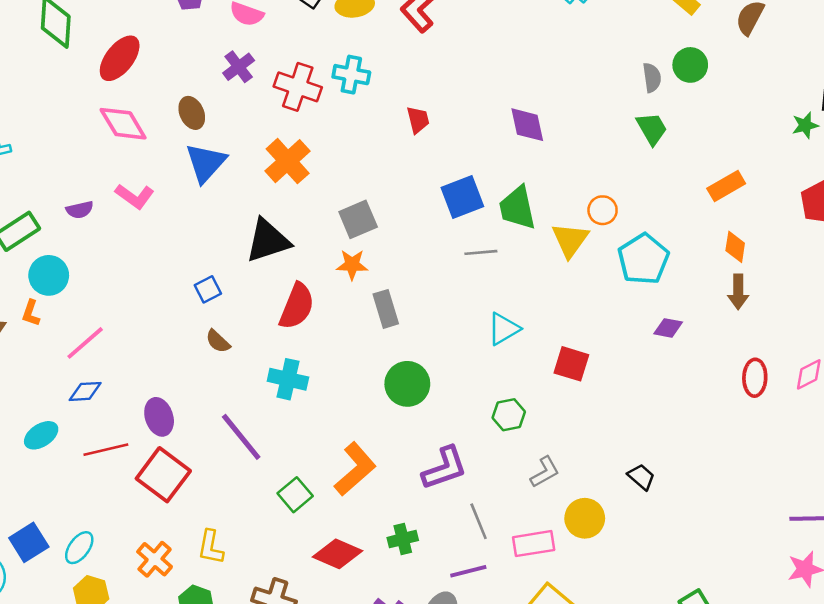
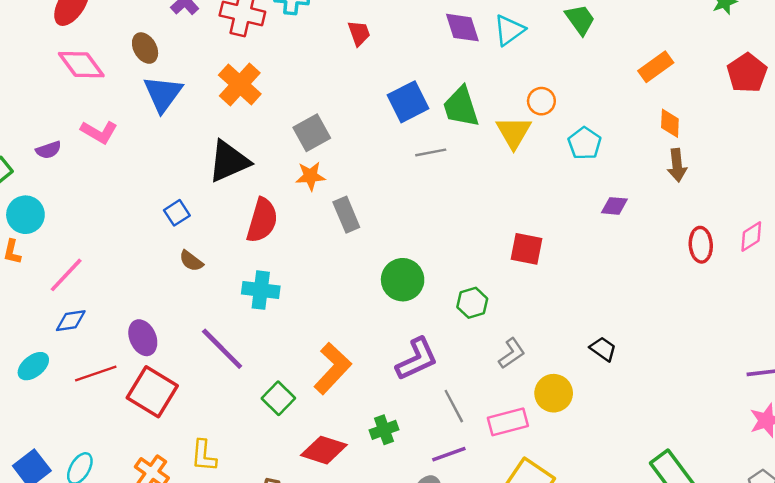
cyan pentagon: (643, 259) -> (585, 143), size x0.7
cyan triangle: (504, 329) -> (509, 30), moved
green circle: (407, 384) -> (403, 280), moved

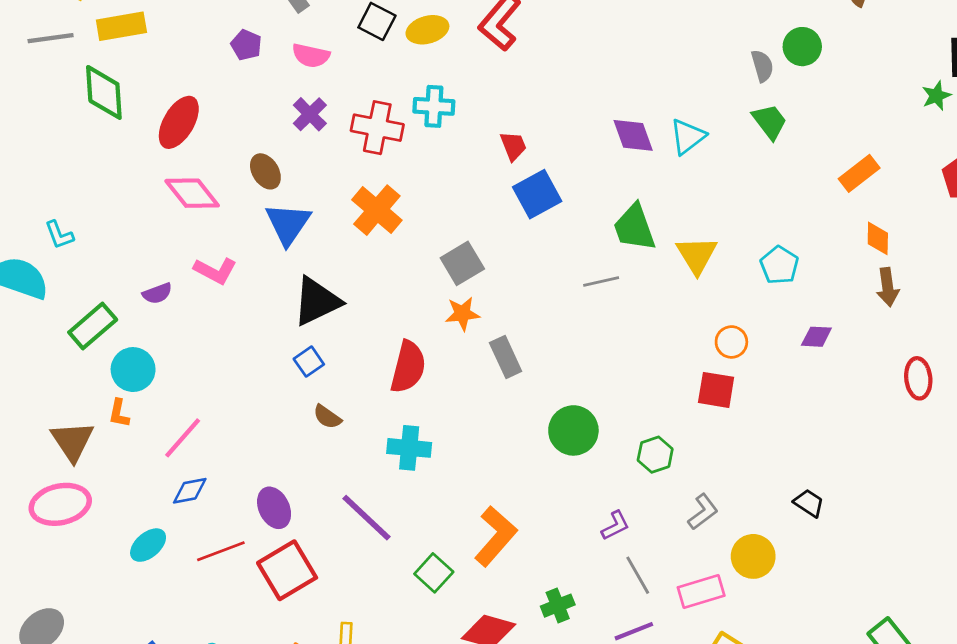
orange circle: (541, 101) -> (731, 342), moved
blue square: (408, 102) -> (537, 194), moved
black triangle: (229, 161) -> (317, 301), moved
purple L-shape: (417, 359) -> (615, 526), moved, size x0.6
red square: (152, 392) -> (287, 570), turned 30

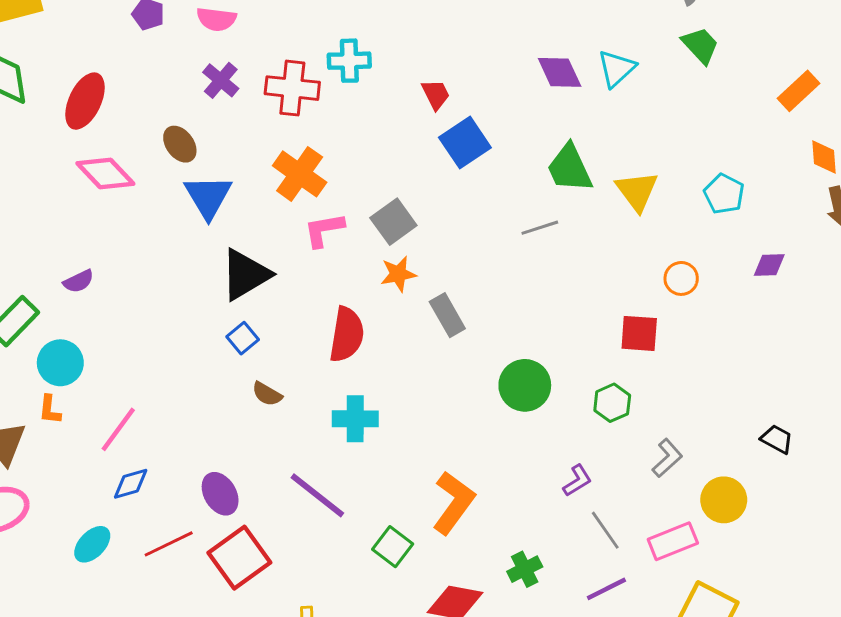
pink L-shape: (215, 271) -> (324, 230), moved, turned 147
red square: (716, 390) -> (639, 333), moved

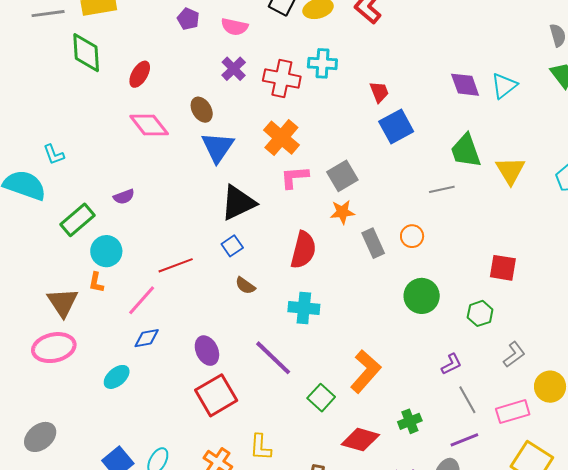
red ellipse: (85, 101) -> (140, 74), size x0.7
orange circle: (681, 278) -> (412, 236), moved
red line: (169, 544) -> (176, 265), moved

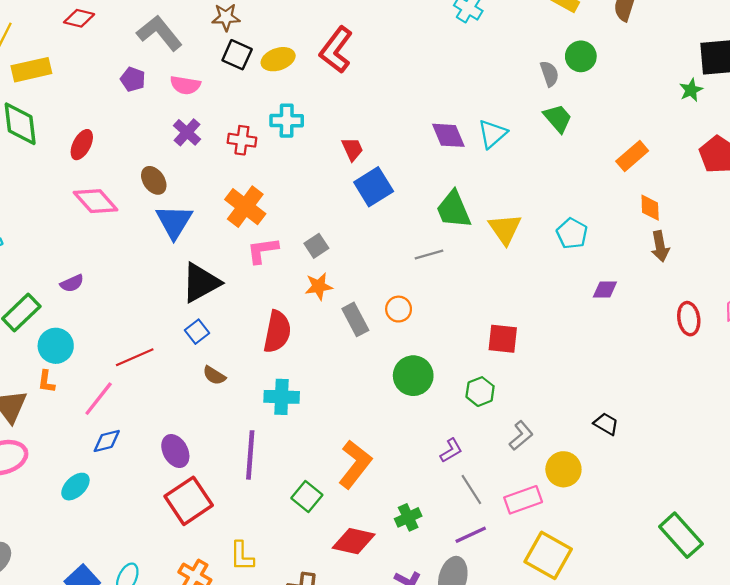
red cross: (282, 79) -> (242, 140), size x0.7
gray square: (342, 176) -> (316, 246), size x0.7
purple line: (273, 358) -> (250, 455), turned 54

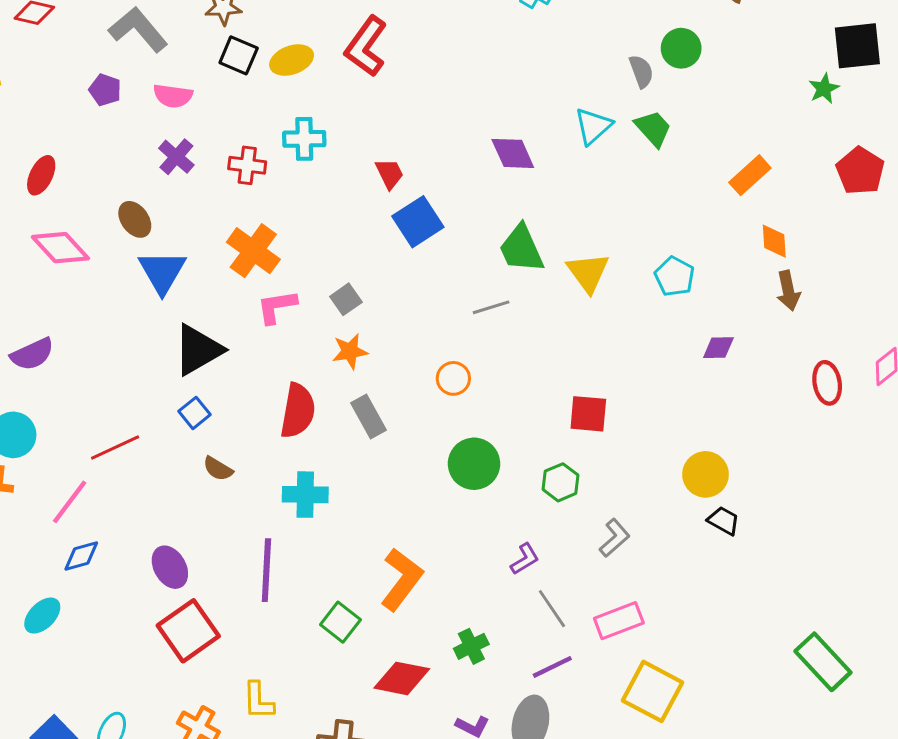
cyan triangle: (492, 134) -> (593, 126), moved
purple semicircle: (72, 283) -> (32, 354), size x1.4
gray rectangle: (355, 319) -> (368, 416), moved
yellow circle: (563, 469) -> (706, 474), moved

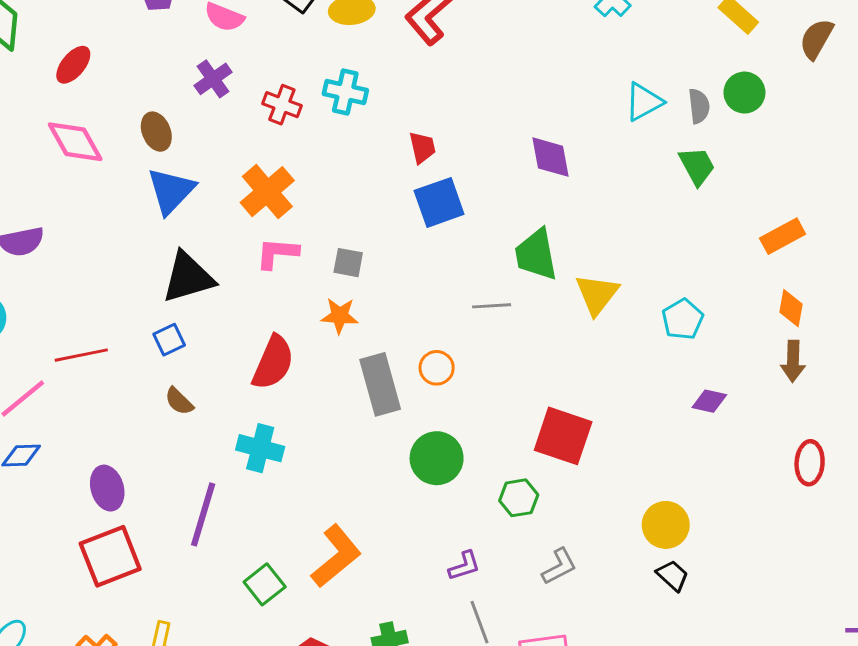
cyan triangle: (593, 126) -> (644, 102), moved
gray square: (346, 299) -> (348, 263), turned 32
red square: (588, 414) -> (563, 436), size x1.4
gray rectangle: (368, 416) -> (380, 384), moved, size x1.4

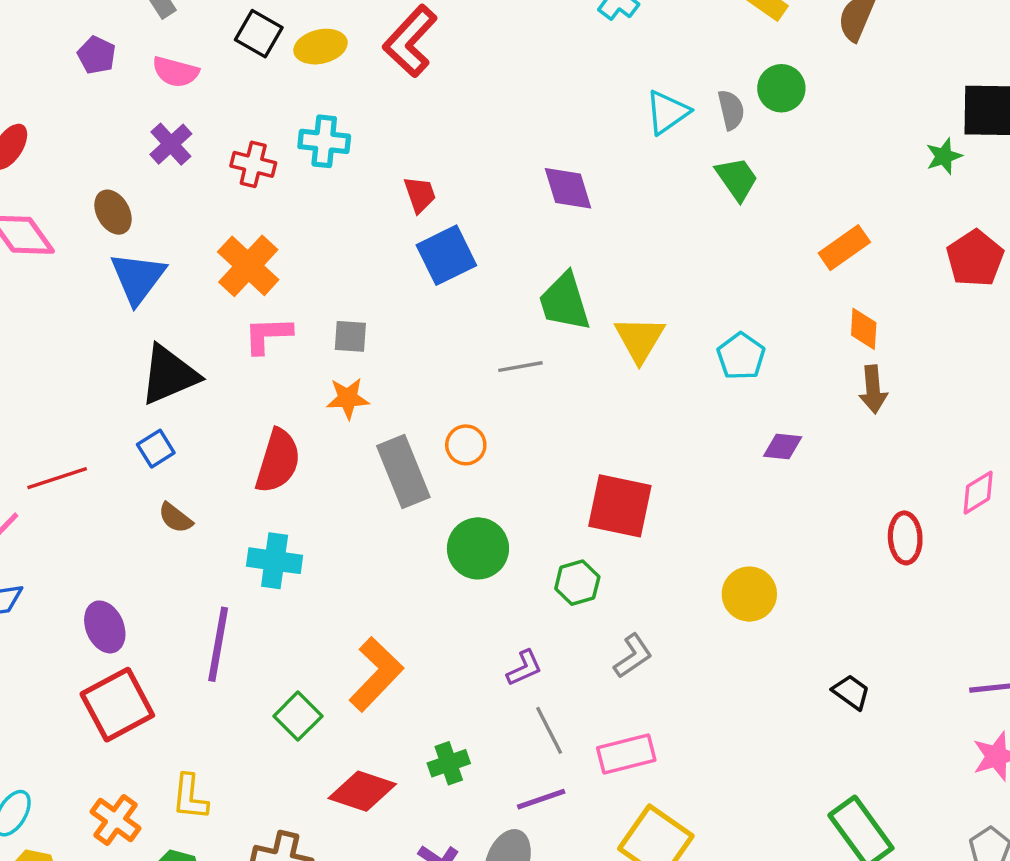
red ellipse: (810, 463) -> (905, 538), moved
black trapezoid: (673, 576) -> (851, 692), moved

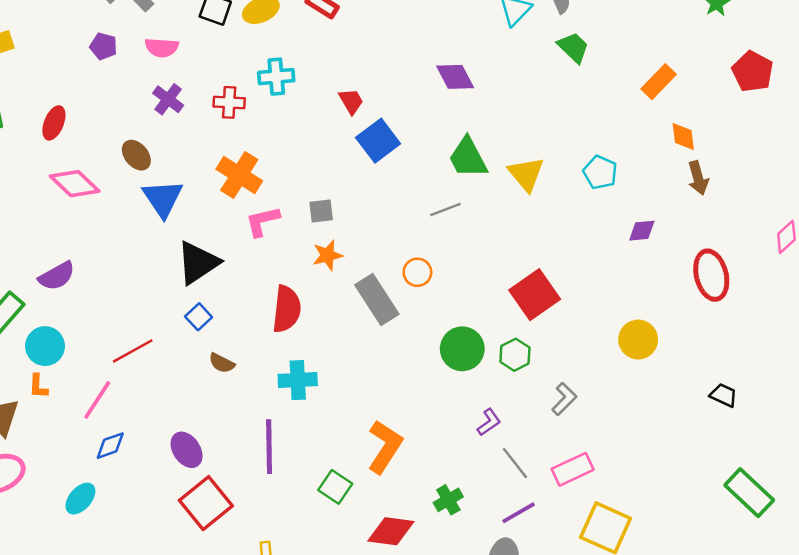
red square: (620, 506) -> (535, 295), turned -36
red ellipse: (905, 538) -> (711, 275), moved, size x1.4
green circle: (478, 548) -> (462, 349), moved

